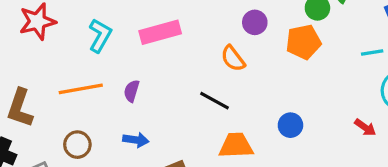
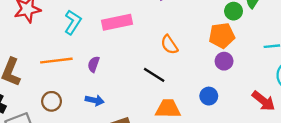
purple circle: (255, 22) -> (224, 61), moved
red arrow: (365, 127) -> (263, 101), size x1.5

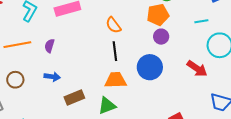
black line: (154, 75) -> (115, 51), moved, turned 54
blue circle: (209, 96) -> (150, 67), size x1.6

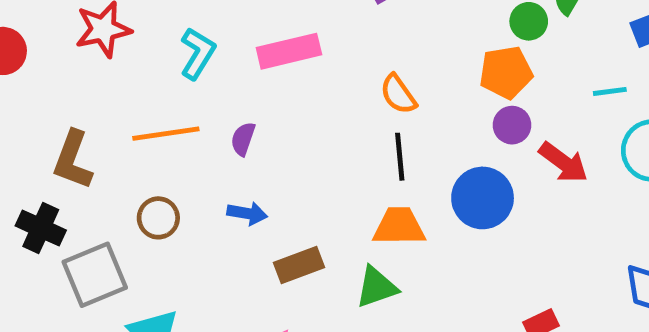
red arrow: (197, 69) -> (563, 162), moved

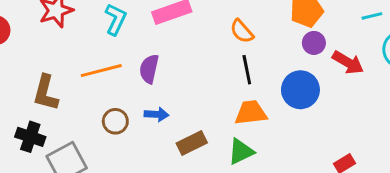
purple semicircle: (243, 139) -> (149, 69), size x1.4
brown circle: (158, 218) -> (115, 121), moved

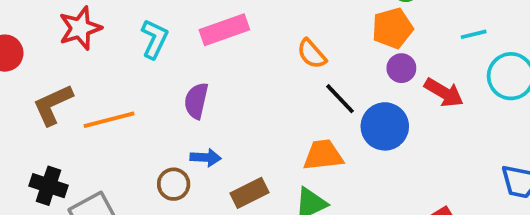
black line: (247, 70) -> (340, 99), moved, turned -32
orange line: (101, 71) -> (109, 120), moved
brown L-shape: (46, 93) -> (53, 105), moved, turned 51
brown circle: (115, 121) -> (174, 184), moved

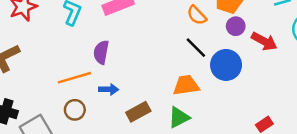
orange semicircle: (312, 54) -> (197, 15), moved
orange line: (109, 120) -> (74, 78), moved
brown circle: (174, 184) -> (75, 110), moved

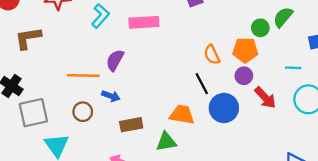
brown circle: (75, 110) -> (83, 112), moved

